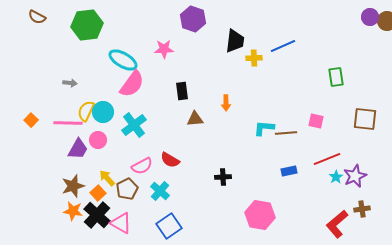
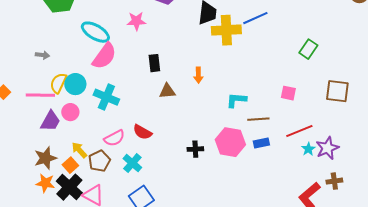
yellow cross: (254, 58) -> (226, 30), size x1.8
green rectangle: (336, 77) -> (308, 49), turned 42
cyan cross: (134, 125) -> (106, 97), turned -30
brown line: (286, 133) -> (258, 119), moved
pink hexagon: (260, 215) -> (230, 142), moved

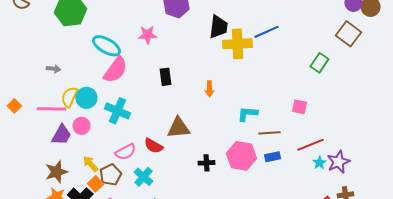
brown triangle: (167, 91) -> (178, 128), moved, size x1.4
brown square: (337, 91) -> (348, 34), moved, turned 30
orange square: (70, 165) -> (95, 184), moved

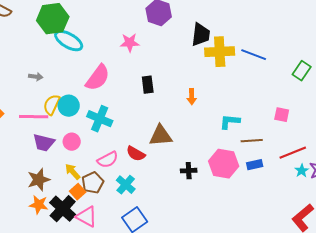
blue line: (266, 32) -> (254, 55), moved, turned 45
cyan ellipse: (106, 46) -> (69, 41), moved
pink circle: (81, 126) -> (72, 142), moved
purple trapezoid: (61, 135) -> (44, 143), turned 75

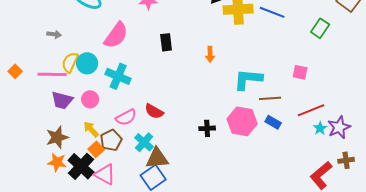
cyan L-shape: (230, 122) -> (248, 79), size x1.4
brown triangle: (161, 136) -> (157, 158), moved
blue rectangle: (255, 165) -> (273, 122), turned 42

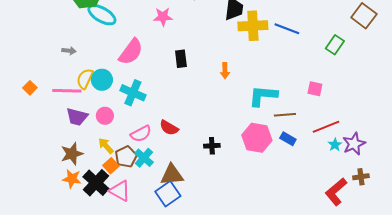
black cross: (207, 128) -> (212, 146), moved
cyan cross: (144, 142) -> (144, 158), moved

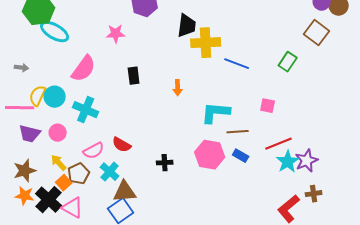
blue line: (287, 29) -> (237, 64), moved
cyan star: (335, 145) -> (288, 162), size x1.6
cyan cross: (144, 158) -> (110, 172), moved

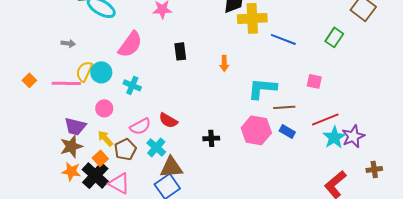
cyan cross: (86, 110) -> (132, 85), size x0.7
purple trapezoid: (30, 134) -> (75, 126), moved
orange square: (64, 183) -> (100, 158), moved
brown cross: (314, 194) -> (374, 169), moved

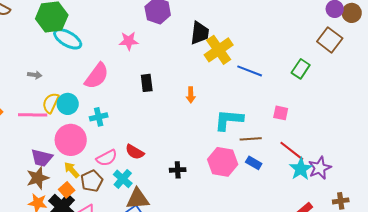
yellow cross: (252, 18) -> (219, 50), turned -32
cyan cross: (132, 85) -> (99, 117), turned -36
pink circle: (104, 108) -> (71, 140), size x1.8
red line: (325, 119) -> (292, 151), turned 60

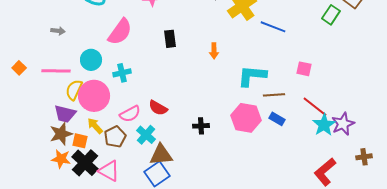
green rectangle: (301, 69) -> (331, 15), moved
yellow semicircle: (51, 103) -> (74, 90), moved
orange square: (67, 190) -> (80, 141), moved, turned -35

